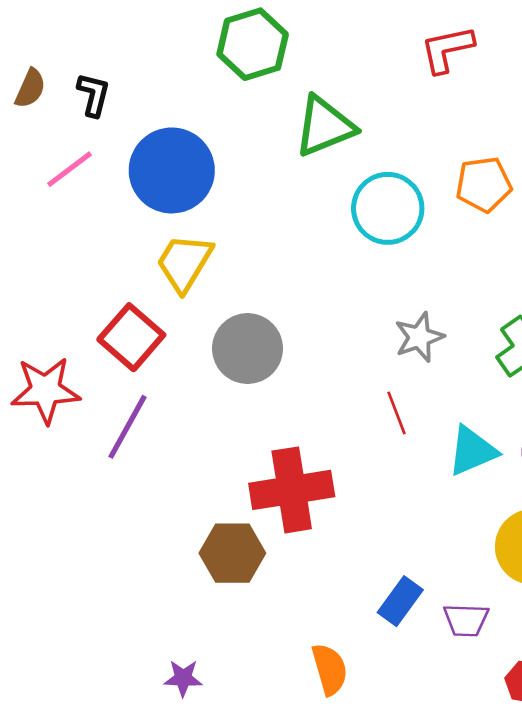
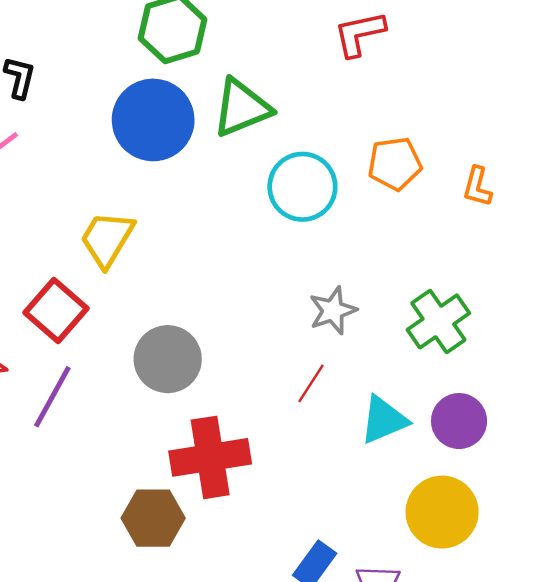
blue circle: (172, 170) -> (153, 120), moved
gray circle: (248, 349) -> (168, 359), moved
red line: (397, 413) -> (311, 383), turned 54

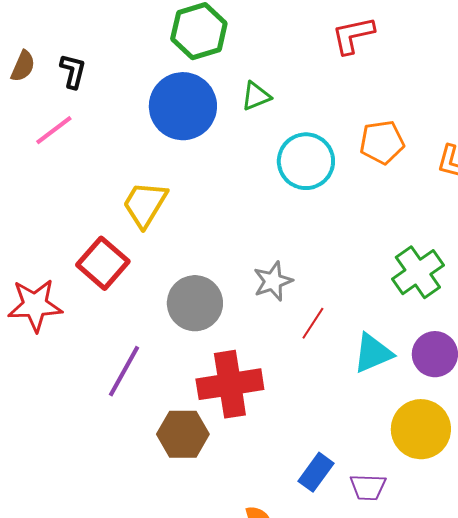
green triangle: (242, 108) -> (256, 96), size x0.6
gray star: (333, 311) -> (273, 281), moved
purple line: (52, 397) -> (124, 371), moved

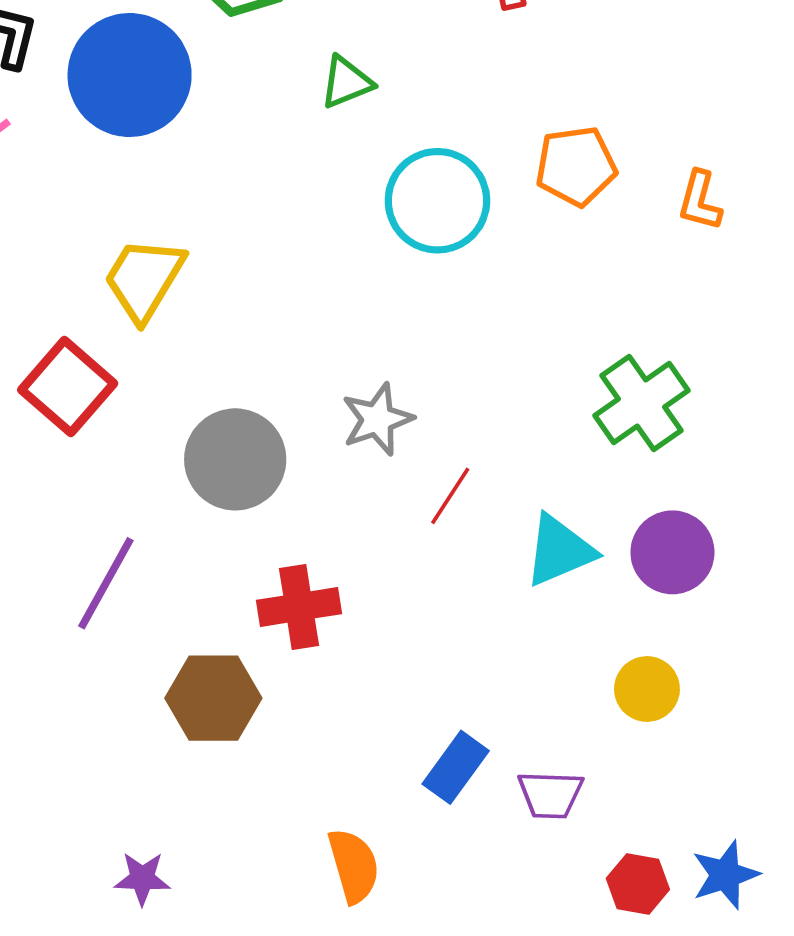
blue circle: (183, 106) -> (130, 75), moved
red cross: (230, 384) -> (299, 607), size x0.7
yellow circle: (421, 429) -> (647, 689), size x0.6

